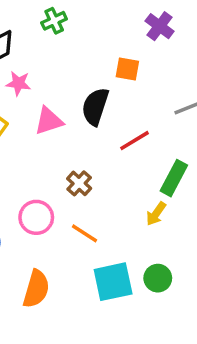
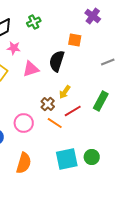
green cross: (54, 21) -> (34, 22), moved
red line: (135, 141) -> (73, 111), moved
yellow arrow: (156, 214) -> (65, 92), moved
orange line: (84, 233) -> (55, 123), moved

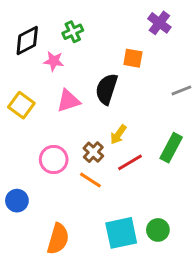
pink star: (14, 48) -> (54, 61), moved
pink circle: (24, 123) -> (54, 159), moved
orange line: (55, 123) -> (90, 180), moved

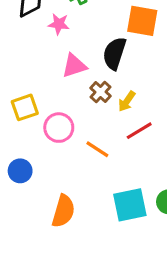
orange square: (133, 58) -> (142, 21), size x1.5
yellow square: (21, 105) -> (25, 107), moved, turned 35
brown cross: (93, 152) -> (101, 92), moved

